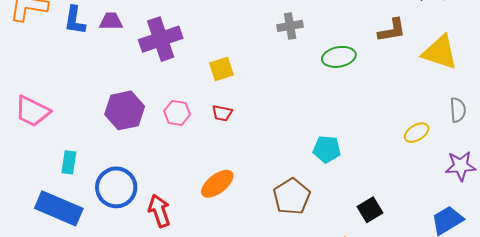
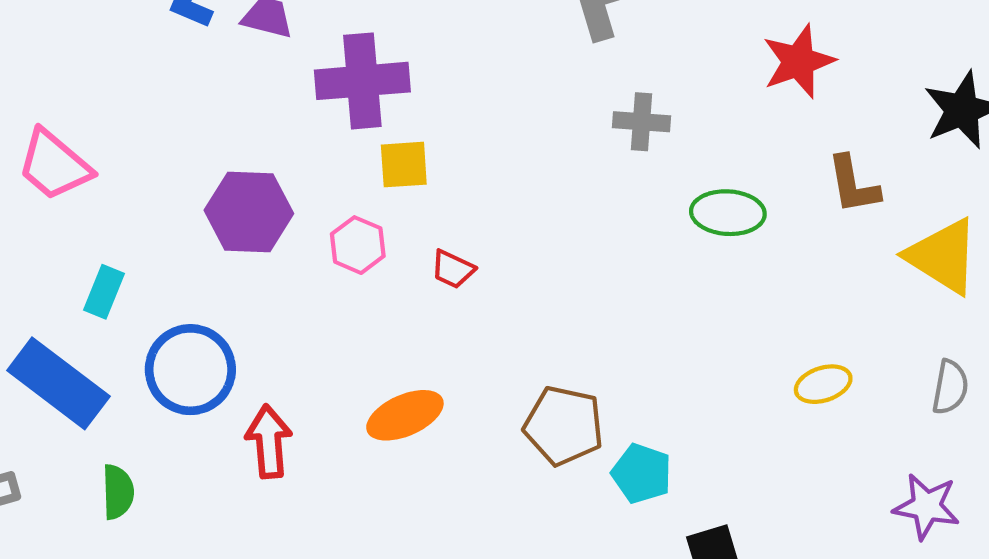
brown L-shape: (392, 30) -> (853, 185), turned 76
yellow square: (221, 69) -> (404, 165), moved
yellow ellipse: (417, 133) -> (823, 384), moved
cyan pentagon: (327, 149) -> (642, 473), moved
brown pentagon: (292, 196) -> (564, 426), moved, turned 30

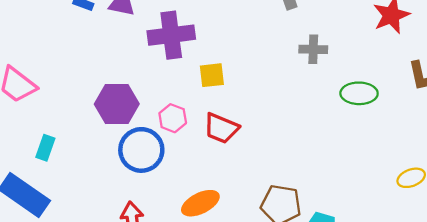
yellow square: (404, 165) -> (212, 75), moved
red trapezoid: (453, 269) -> (221, 128), size x1.6
blue circle: (190, 370) -> (141, 150), moved

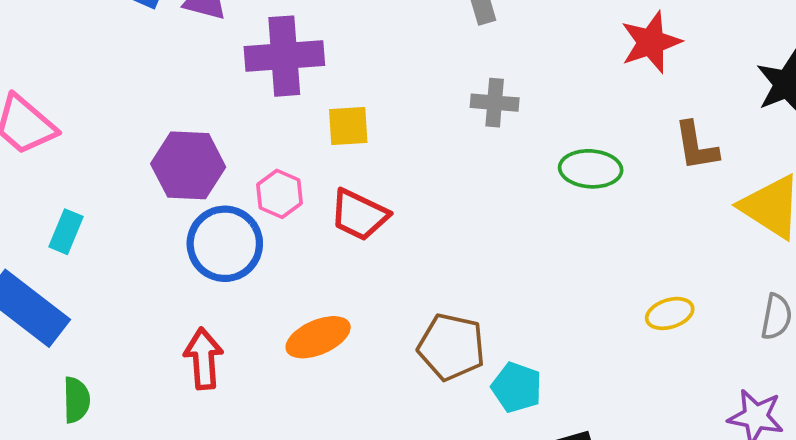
gray cross: (313, 49) -> (495, 103), moved

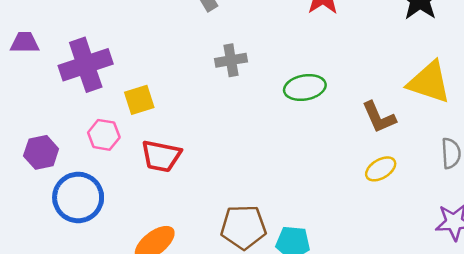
brown L-shape: (696, 146) -> (379, 117), moved
purple hexagon: (188, 165) -> (41, 152), size x0.7
pink hexagon: (279, 194) -> (104, 135), moved

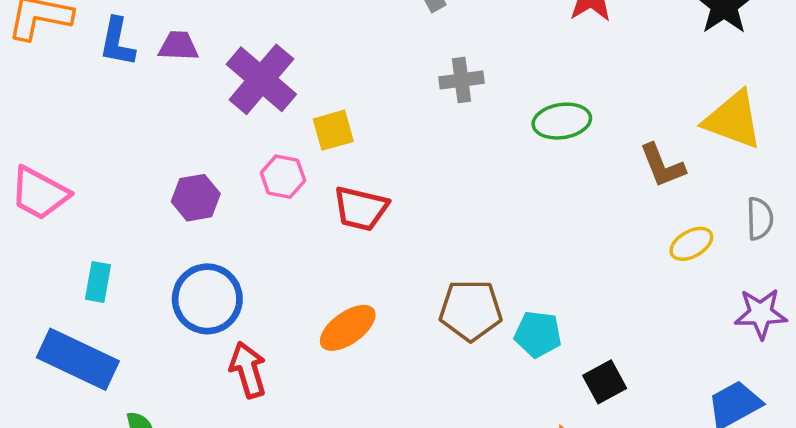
purple cross: (86, 65) -> (261, 79), turned -33
yellow ellipse: (381, 169) -> (691, 244), moved
blue circle: (78, 197) -> (207, 299), moved

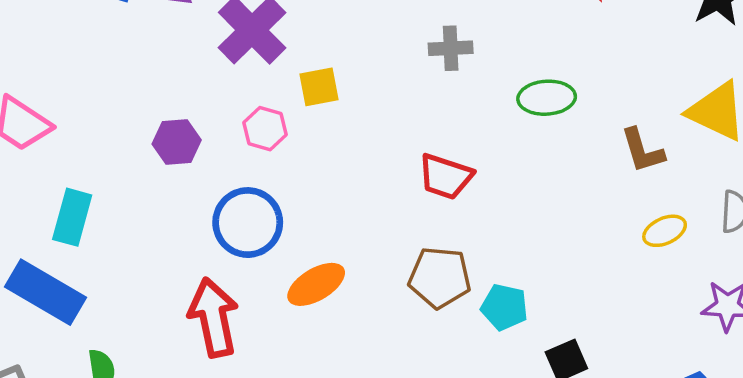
red trapezoid: (361, 209) -> (445, 176), moved
cyan rectangle: (98, 282) -> (72, 217), size x1.4
blue circle: (207, 299) -> (248, 223), moved
red arrow: (248, 370) -> (213, 317), size x1.4

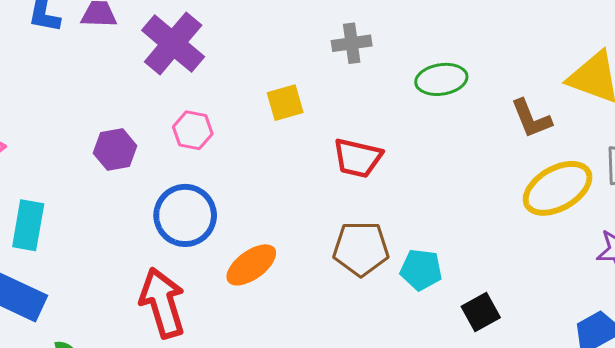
yellow square: (319, 87) -> (285, 103), moved
yellow ellipse: (665, 231) -> (558, 188), size x1.8

